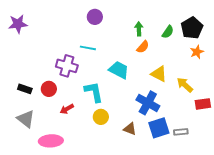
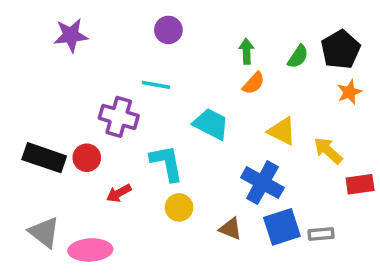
purple star: (18, 24) -> (71, 35), moved
black rectangle: (25, 89) -> (44, 158), size x1.6
gray triangle: (26, 119) -> (44, 232), moved

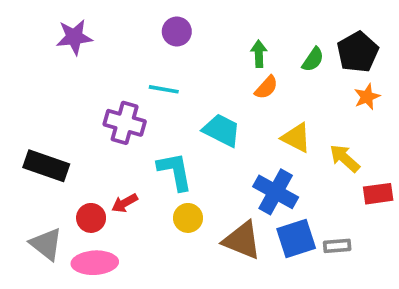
red circle: (87, 158) -> (91, 218), moved
brown triangle: (231, 229) -> (242, 240), size x1.6

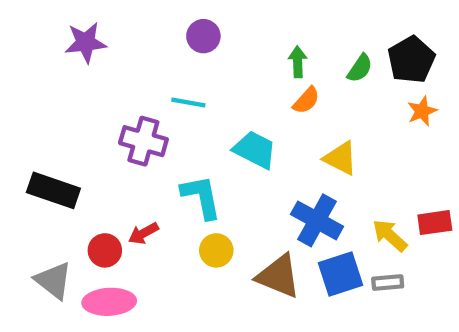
yellow arrow: (345, 158) -> (390, 235), moved

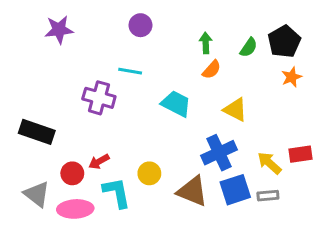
cyan L-shape: (201, 197) -> (117, 193), moved
blue cross: (317, 220) -> (219, 153), turned 36

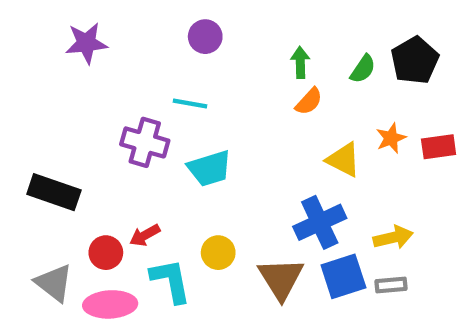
orange star: (292, 77) -> (391, 138), moved
cyan trapezoid: (176, 104) -> (210, 168), moved, turned 136
red rectangle: (300, 154) -> (439, 147), moved
yellow arrow: (269, 163) -> (393, 237), turned 125
brown triangle: (192, 191) -> (281, 279), turned 36

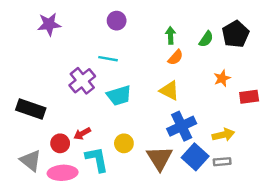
purple cross: (145, 142) -> (82, 81), turned 35
red rectangle: (439, 147) -> (249, 97), moved
yellow triangle: (343, 160) -> (169, 91), moved
blue square: (343, 276) -> (195, 157), turned -30

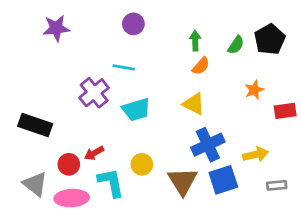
blue square: (195, 157) -> (223, 180), turned 30
gray rectangle: (222, 162) -> (277, 185), moved

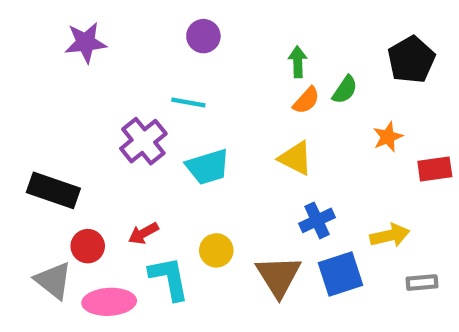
green semicircle: (236, 45) -> (345, 90), moved
blue cross: (208, 145) -> (317, 220), size x0.7
red circle: (69, 164) -> (88, 246), moved

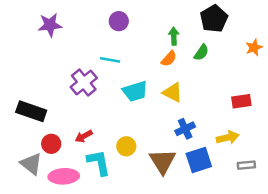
black pentagon: (411, 60) -> (214, 19), moved
orange semicircle: (306, 100) -> (169, 59), moved
orange star: (388, 137) -> (254, 47), moved
cyan trapezoid: (208, 167) -> (135, 91), moved
red rectangle: (435, 169) -> (241, 101), moved

